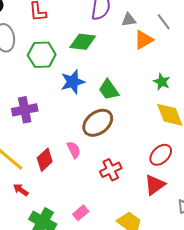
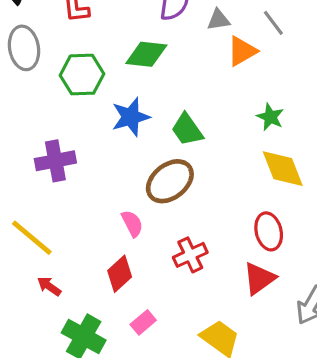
red ellipse: (161, 155) -> (269, 231), turned -60
red diamond: (45, 160) -> (120, 274), moved

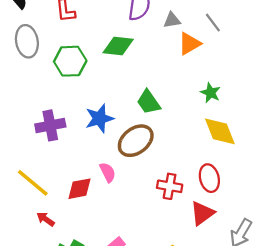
blue star: (131, 117) -> (99, 118), moved
red cross: (190, 255) -> (170, 186), moved, turned 35
red diamond: (120, 274) -> (80, 189), moved, turned 32

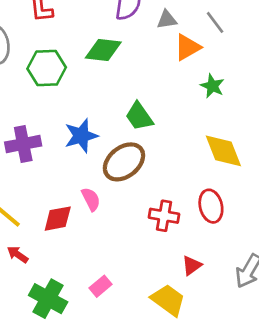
green star: (211, 93) -> (212, 86), moved
red triangle: (202, 213) -> (192, 265), moved, size x0.7

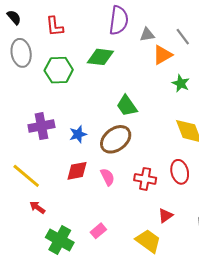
blue star: (81, 136) -> (78, 134), moved, size x0.7
pink semicircle: (91, 199) -> (108, 177), moved
red diamond: (58, 219) -> (77, 171), moved

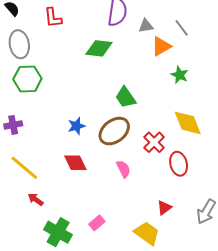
green hexagon: (59, 70) -> (27, 79), moved
purple cross: (41, 126) -> (13, 125), moved, size x0.7
red diamond: (77, 171) -> (75, 163), turned 75
pink semicircle: (108, 177) -> (123, 169), moved
red cross: (145, 179) -> (154, 142), moved, turned 35

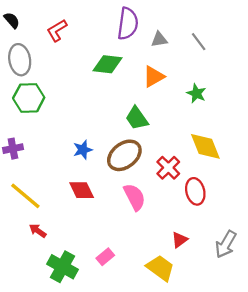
red L-shape: (53, 18) -> (57, 30), turned 65
orange triangle: (161, 46) -> (154, 77), moved
pink semicircle: (123, 169) -> (135, 197), size x1.4

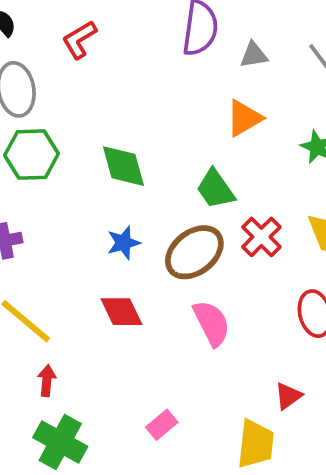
green diamond: (107, 64) -> (123, 166), moved, turned 68
red cross: (168, 168) -> (261, 237), moved
red arrow: (38, 231) -> (47, 381), turned 60
green cross: (62, 267) -> (60, 442), moved
yellow trapezoid: (160, 268) -> (256, 444), turned 60

